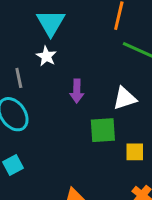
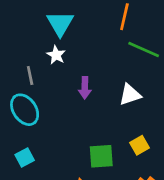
green square: (103, 130) -> (101, 156), moved
yellow square: (135, 152) -> (139, 145), turned -30

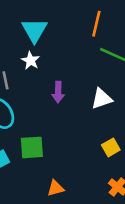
green square: (101, 156) -> (32, 147), moved

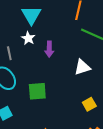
purple arrow: (58, 92) -> (49, 49), moved
green square: (32, 147) -> (37, 91), moved

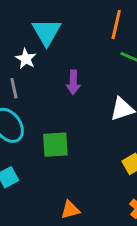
white star: (28, 38) -> (26, 59), moved

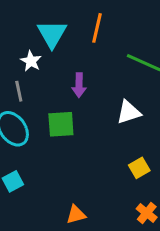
orange line: (116, 25) -> (97, 28), moved
green square: (55, 145) -> (61, 124), moved

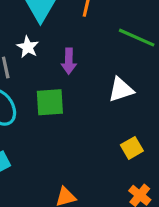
white star: (31, 61) -> (28, 47), moved

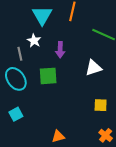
yellow square: (132, 148) -> (101, 105), turned 32

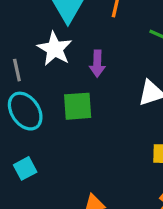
white star: (34, 41) -> (55, 49), size x1.5
gray line: (20, 54) -> (17, 70), moved

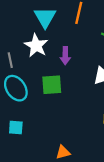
cyan square: (25, 168) -> (16, 127), turned 32

